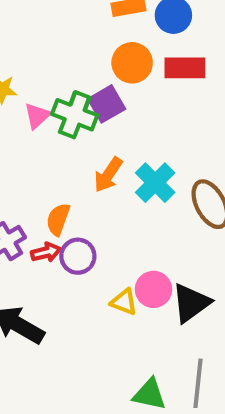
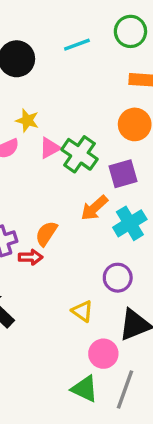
purple square: (107, 104) -> (123, 174), moved
purple circle: (78, 256) -> (118, 278), moved
pink circle: (153, 289) -> (103, 354), moved

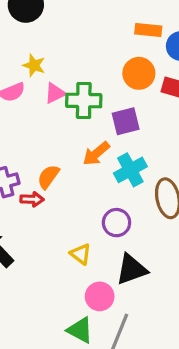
green cross: (79, 154) -> (84, 100), turned -36

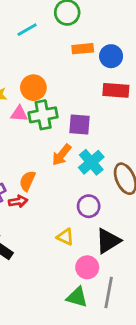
orange circle: (139, 73) -> (33, 88), moved
pink triangle: (55, 93) -> (19, 114), turned 42
purple square: (126, 121) -> (80, 125), turned 30

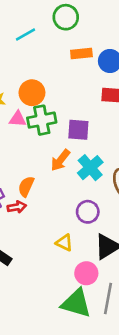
green triangle: (77, 297) -> (76, 303), size x1.4

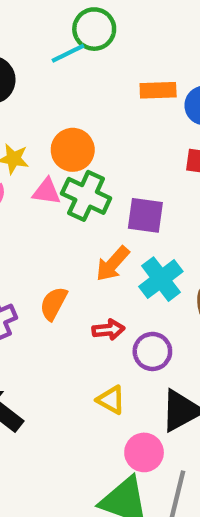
green circle: (66, 17) -> (94, 29), moved
green cross: (42, 120) -> (86, 196), turned 32
red arrow: (17, 207) -> (108, 330), moved

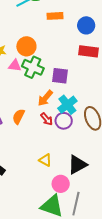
orange rectangle: (158, 90) -> (55, 16), moved
red arrow: (108, 330) -> (47, 119), moved, turned 56
purple circle: (152, 351) -> (64, 121), moved

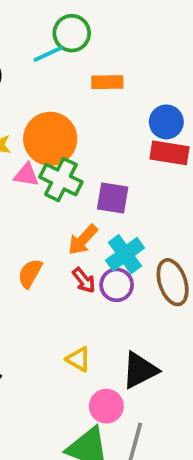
blue circle: (86, 25) -> (166, 122), moved
orange circle: (26, 46) -> (50, 139), size x1.4

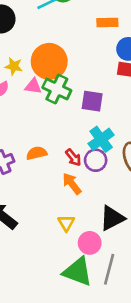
orange rectangle: (107, 82) -> (107, 22), moved
orange arrow: (83, 240) -> (72, 184), moved, turned 100
orange semicircle: (30, 273) -> (37, 153), turned 48
yellow triangle: (78, 359) -> (66, 223), moved, turned 30

